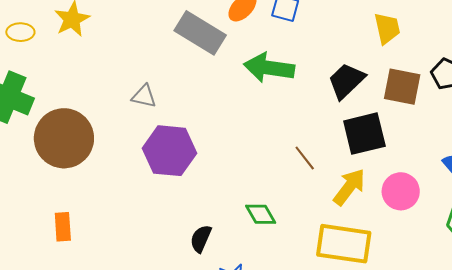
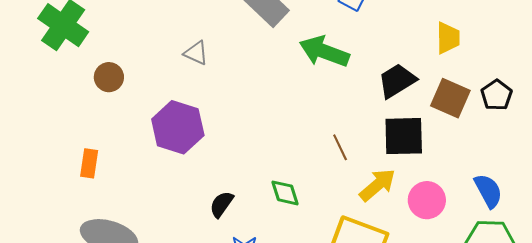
brown circle: (64, 138) -> (109, 77), size x0.5
purple hexagon: (170, 151) -> (178, 127), moved

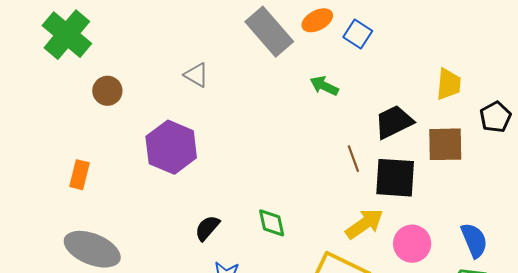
green arrow: (324, 52) -> (324, 86), size x0.6
black pentagon: (497, 95) -> (496, 117), moved
brown square: (450, 98) -> (445, 144), turned -30
brown line: (340, 147) -> (353, 159), moved

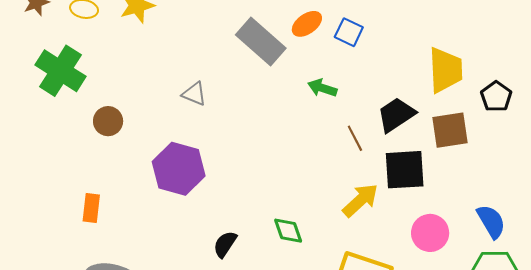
yellow trapezoid: (449, 84) -> (446, 70), size x1.4
brown line: (353, 159) -> (355, 138), moved
yellow arrow: (364, 224) -> (360, 200), moved

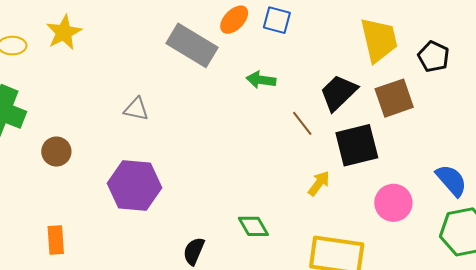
yellow arrow: (360, 200) -> (319, 183), size x0.7

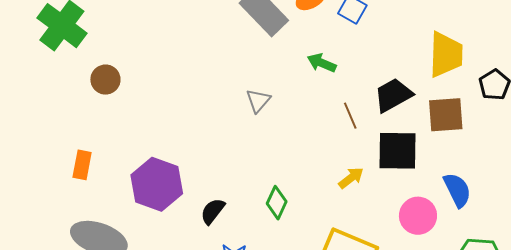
gray triangle: (136, 109) -> (258, 101), moved, turned 44
blue semicircle: (451, 180) -> (457, 190), moved
purple hexagon: (134, 185) -> (157, 184), moved
green diamond: (253, 226) -> (277, 203), turned 40

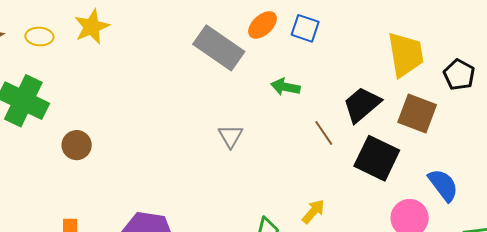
brown square: (446, 115) -> (417, 114), turned 36
black square: (397, 151) -> (377, 158), turned 36
yellow arrow: (351, 178) -> (313, 212), moved

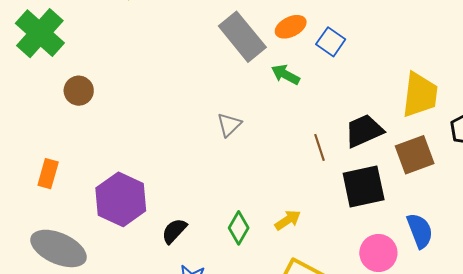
green arrow: (285, 87) -> (285, 75), moved
brown square: (417, 114) -> (415, 155), turned 33
black square: (377, 158) -> (364, 186), turned 36

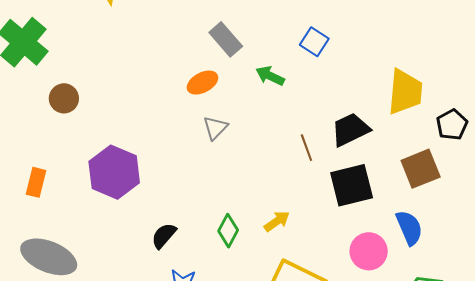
orange ellipse: (291, 27) -> (202, 83), moved
gray rectangle: (242, 37) -> (226, 39), size x0.7
brown square: (415, 155) -> (421, 169), moved
purple hexagon: (121, 199) -> (114, 172), moved

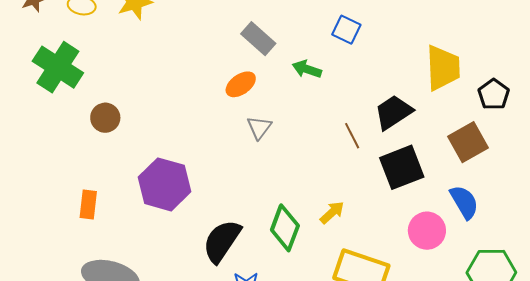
green diamond: (228, 231) -> (285, 228), size x1.4
black semicircle: (164, 236) -> (222, 241), size x1.6

